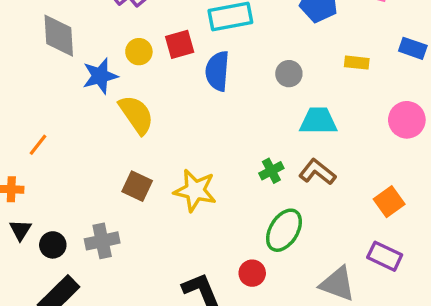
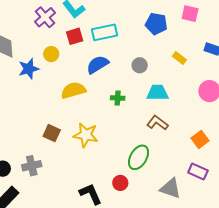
red square: (180, 44) -> (75, 36), moved
yellow rectangle: (357, 63) -> (179, 58), turned 32
blue semicircle: (217, 71) -> (98, 65), turned 55
yellow semicircle: (136, 115) -> (73, 90), moved, turned -70
green cross: (271, 171) -> (118, 98), moved, turned 32

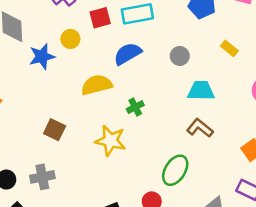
green cross: (118, 98) -> (135, 107), moved, turned -32
brown square: (52, 133) -> (55, 130), moved

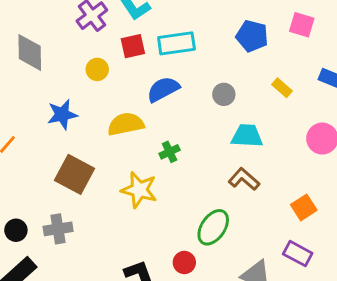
blue star: (42, 56) -> (62, 115), moved
brown square: (55, 130) -> (75, 174), size x1.5

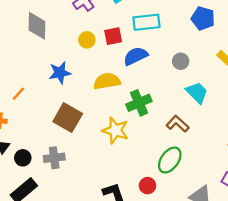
red square: (133, 46) -> (113, 36), moved
cyan trapezoid: (247, 136) -> (197, 93), turned 40
green cross: (170, 152) -> (139, 103), size x1.6
brown L-shape: (244, 179) -> (178, 124), moved

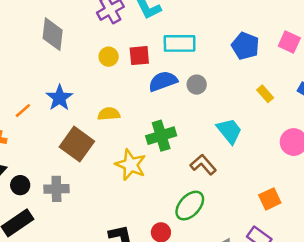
gray circle: (181, 61) -> (197, 85), moved
blue star: (60, 73) -> (59, 98), moved, turned -30
yellow semicircle: (107, 81) -> (109, 114), moved, size x0.7

